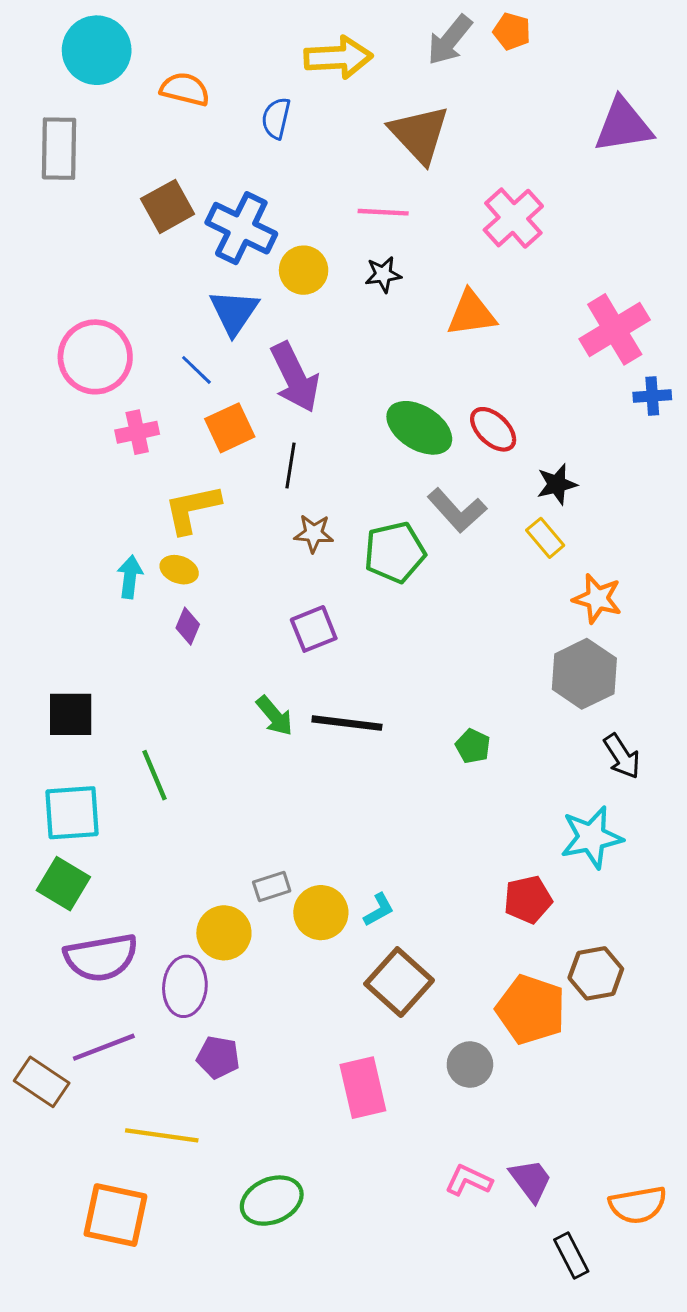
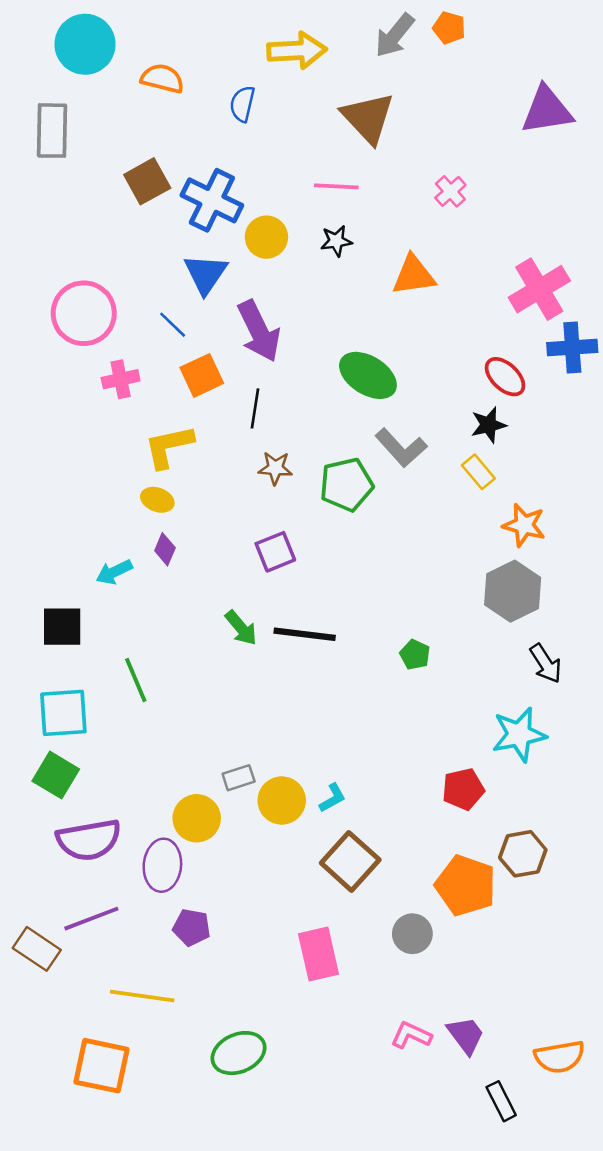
pink cross: (513, 218) -> (450, 191), size x0.6
blue cross: (652, 396) -> (572, 348), size x1.5
red ellipse: (493, 429) -> (505, 377), moved
cyan arrow: (130, 577) -> (114, 572), moved, turned -123

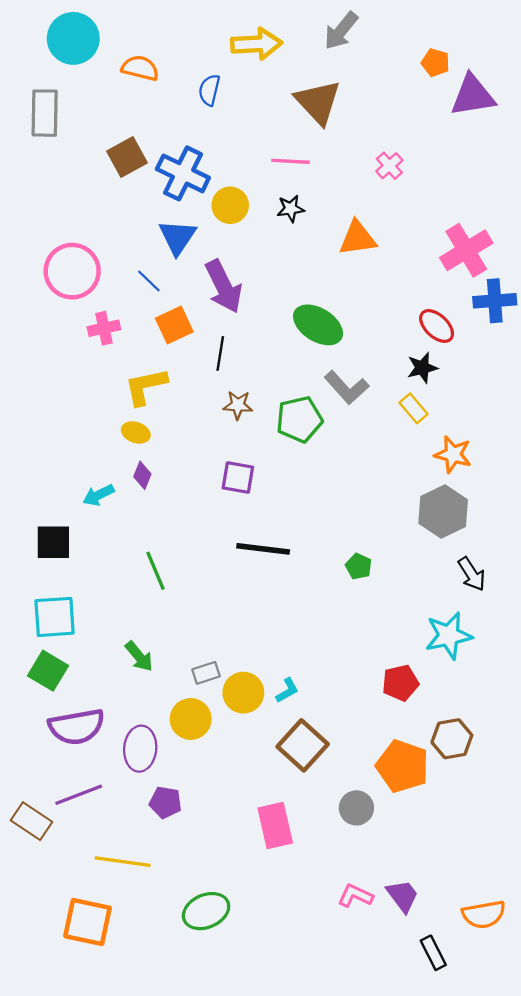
orange pentagon: (449, 28) -> (435, 63), moved
purple square: (275, 552) -> (238, 477), turned 32
green arrow: (241, 628) -> (139, 656), moved
green line: (136, 680) -> (156, 571), moved
yellow circle: (197, 818) -> (191, 719), moved

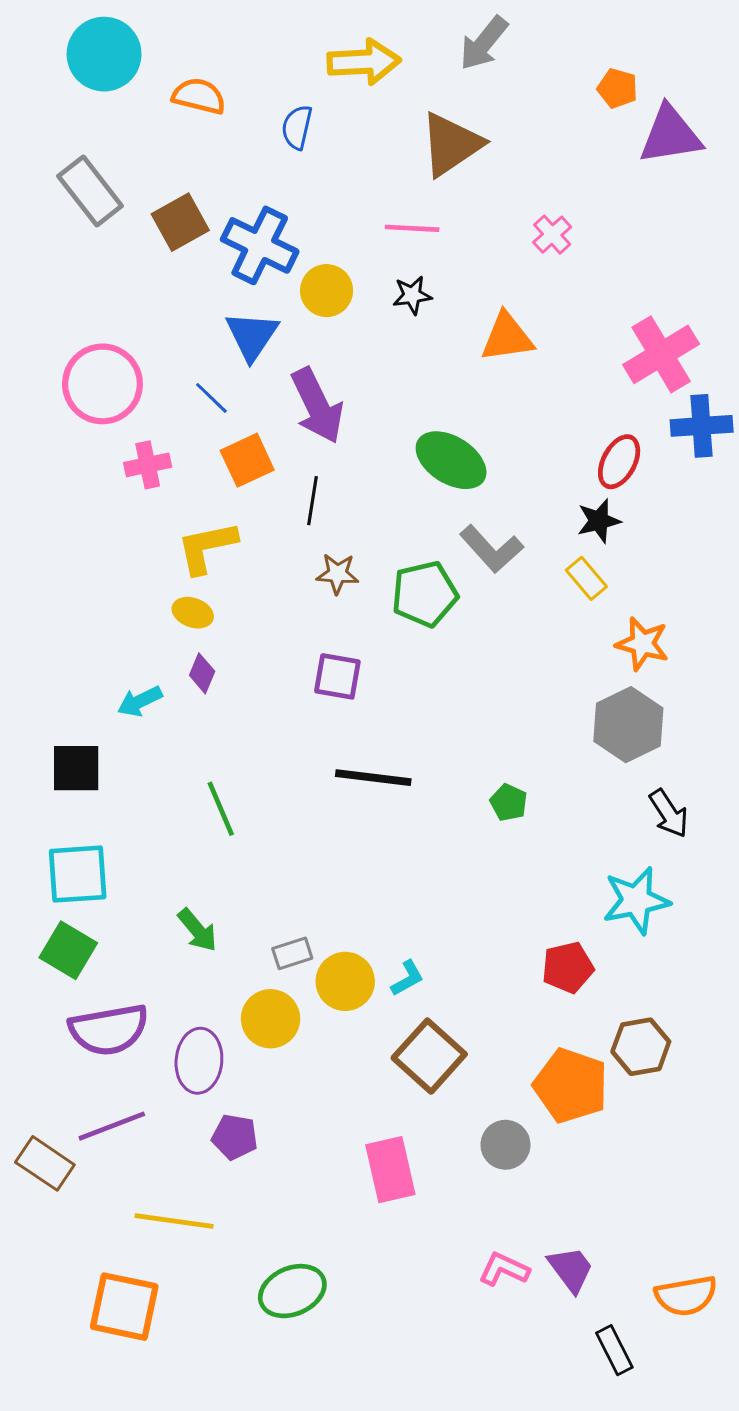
brown triangle: (318, 102) -> (451, 144), turned 39
gray rectangle: (45, 113) -> (90, 191), moved, turned -39
red ellipse: (437, 326) -> (619, 462), turned 75

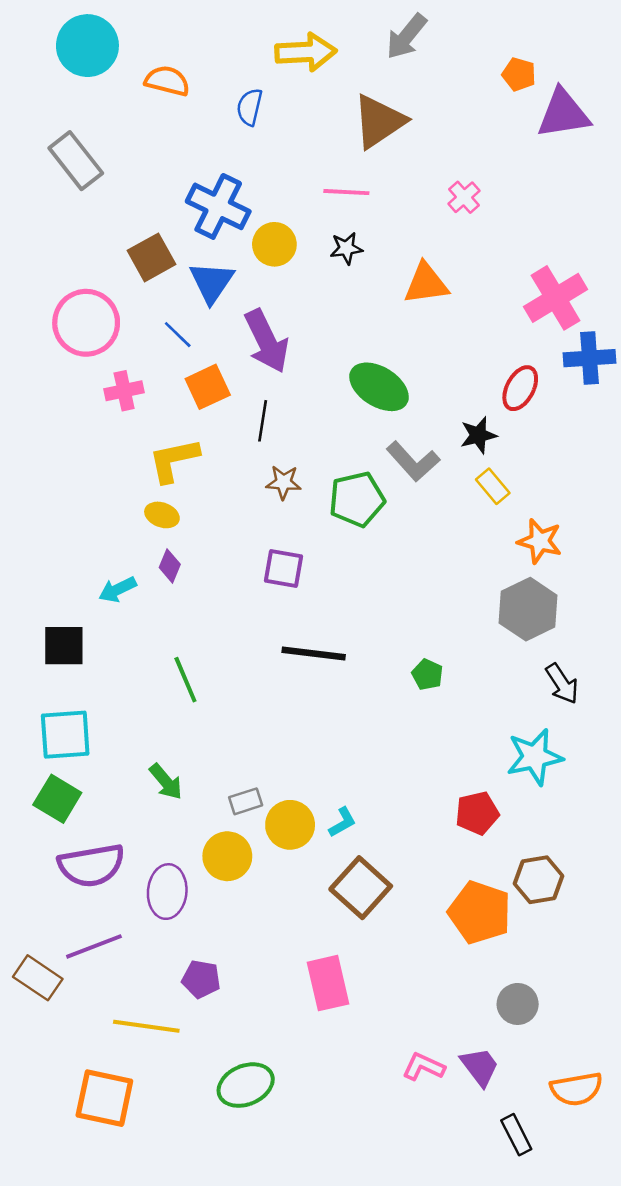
brown square: (180, 222) -> (151, 257), moved
black star: (599, 521) -> (478, 435), moved
purple pentagon: (235, 1137) -> (201, 979), moved
gray circle: (505, 1145) -> (518, 1004), moved

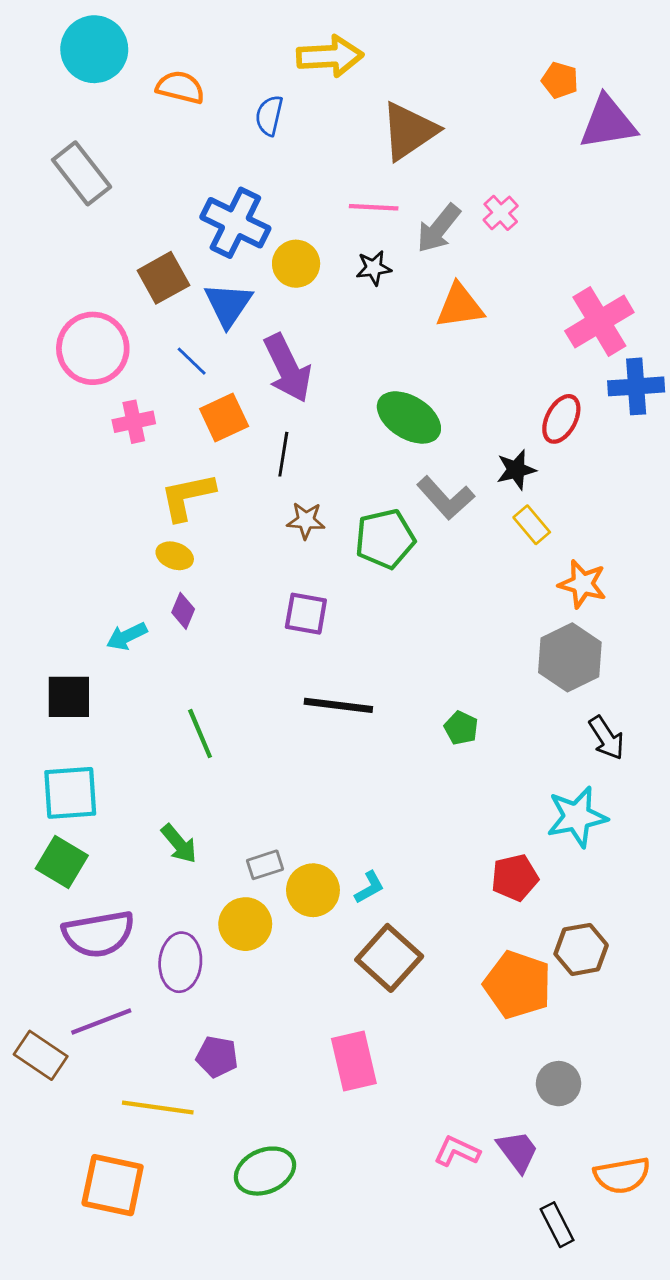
gray arrow: (406, 36) -> (439, 228), moved

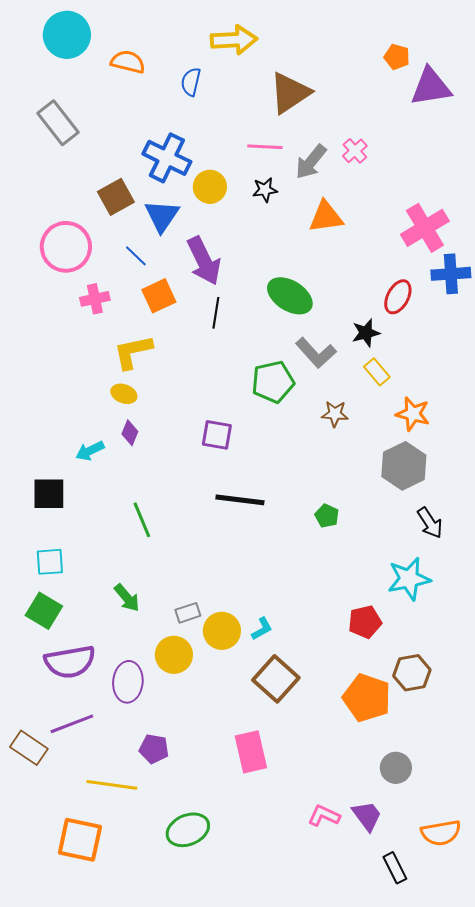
black line: (283, 454) -> (216, 313), moved
brown star: (306, 521) -> (335, 414), moved
cyan square: (70, 793) -> (50, 562), size x0.7

